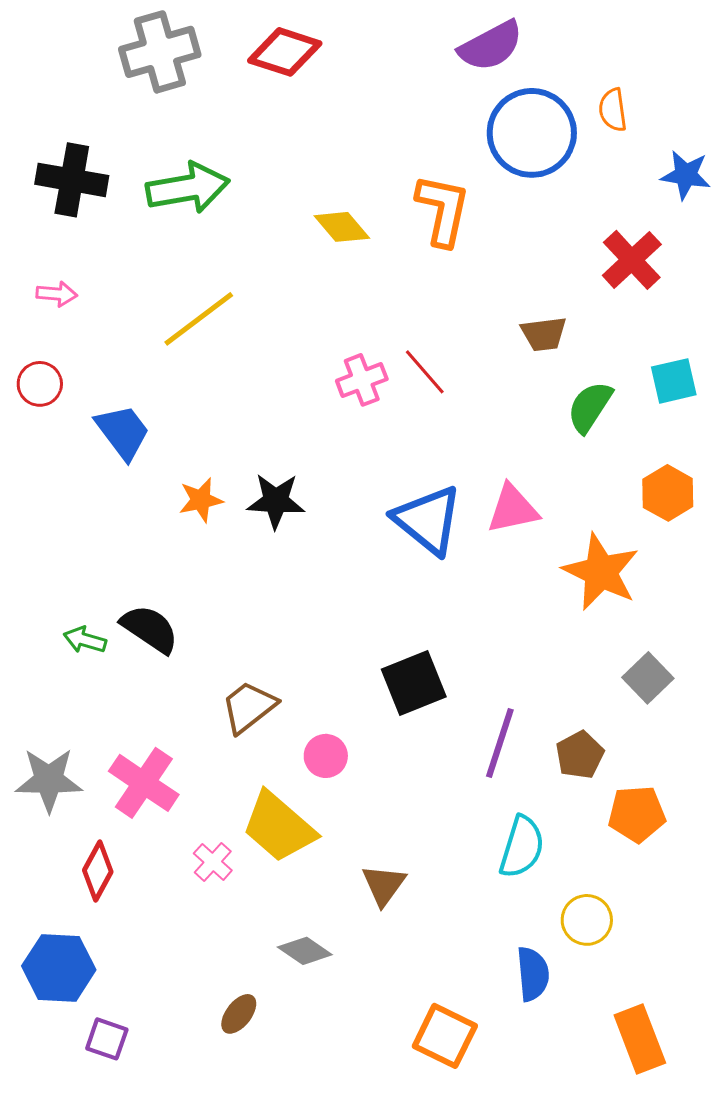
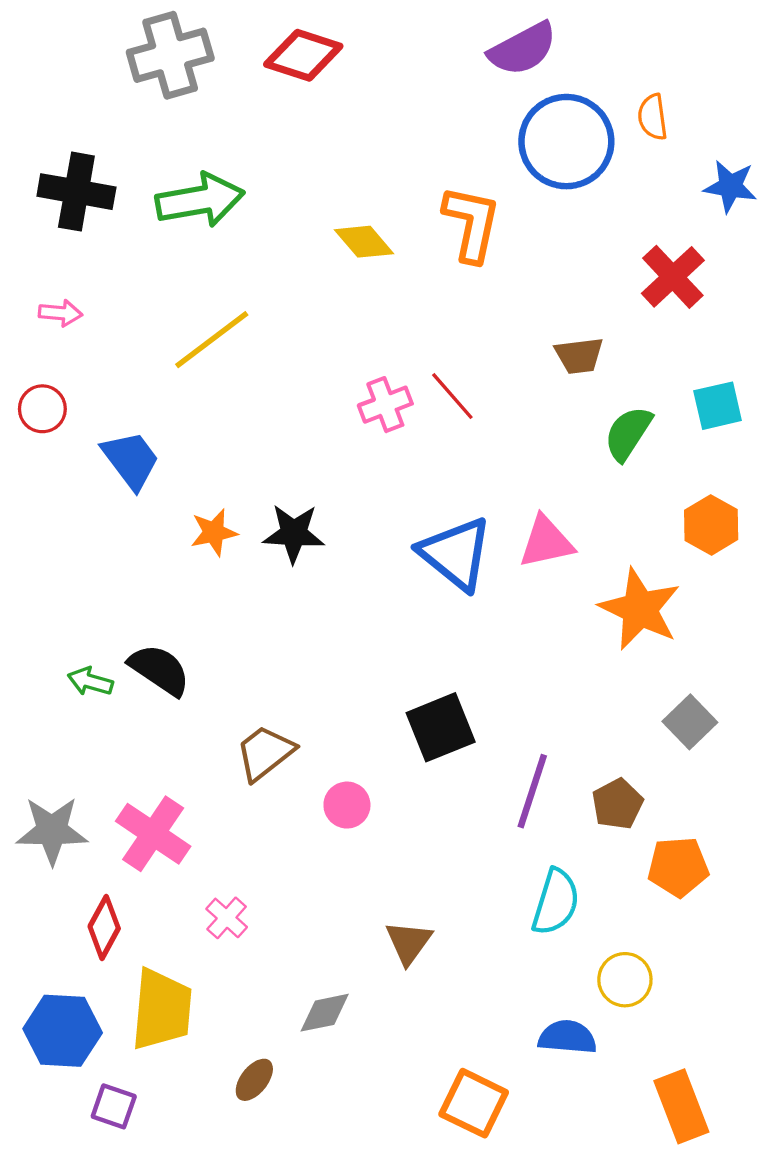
yellow trapezoid: (279, 827) -> (162, 1010), moved, turned -126
gray diamond: (305, 951) -> (325, 1013), turned -46
blue semicircle: (533, 974) -> (567, 1037), turned -80

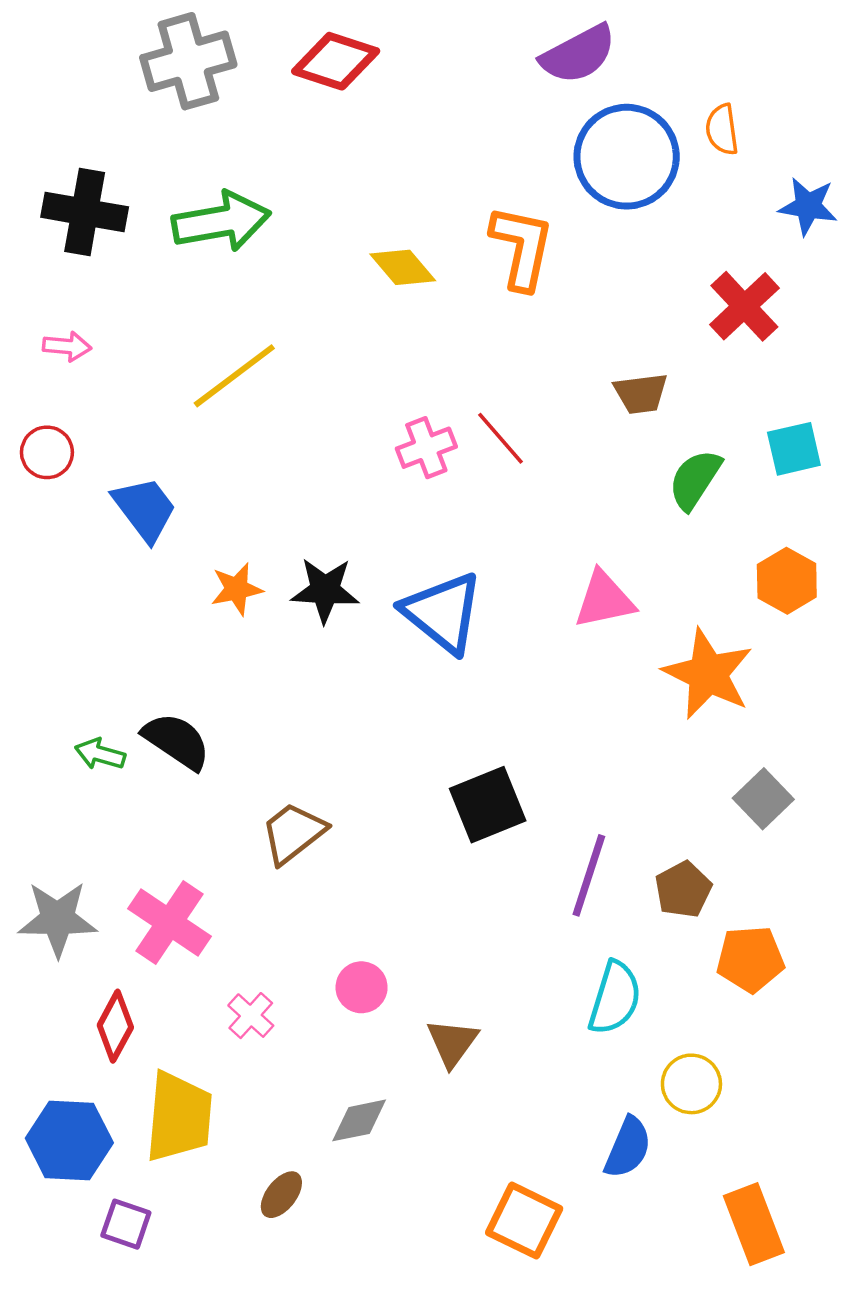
blue triangle: (456, 554) -> (443, 613), moved
pink circle: (347, 805) -> (362, 987), moved
blue semicircle: (567, 1037) -> (628, 1148), turned 108

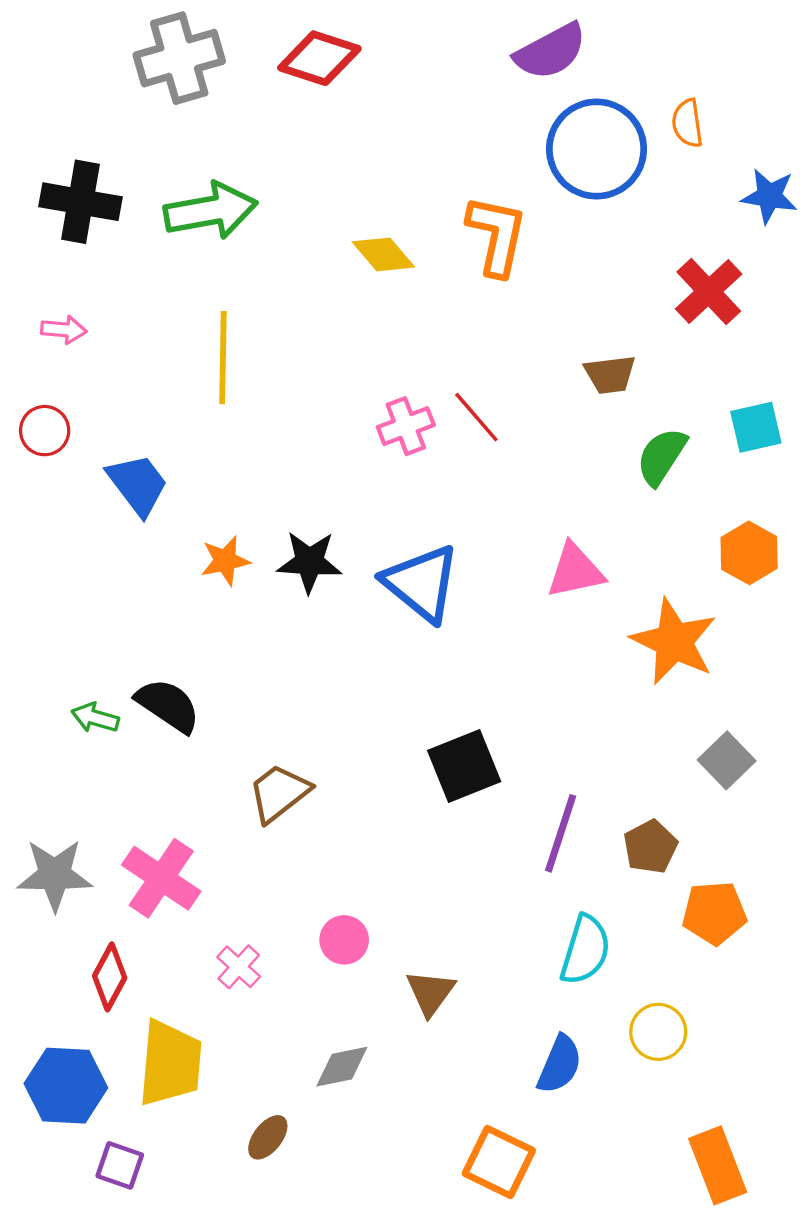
yellow line: (234, 376) -> (223, 358), turned -52
blue semicircle: (628, 1148) -> (560, 1064), moved

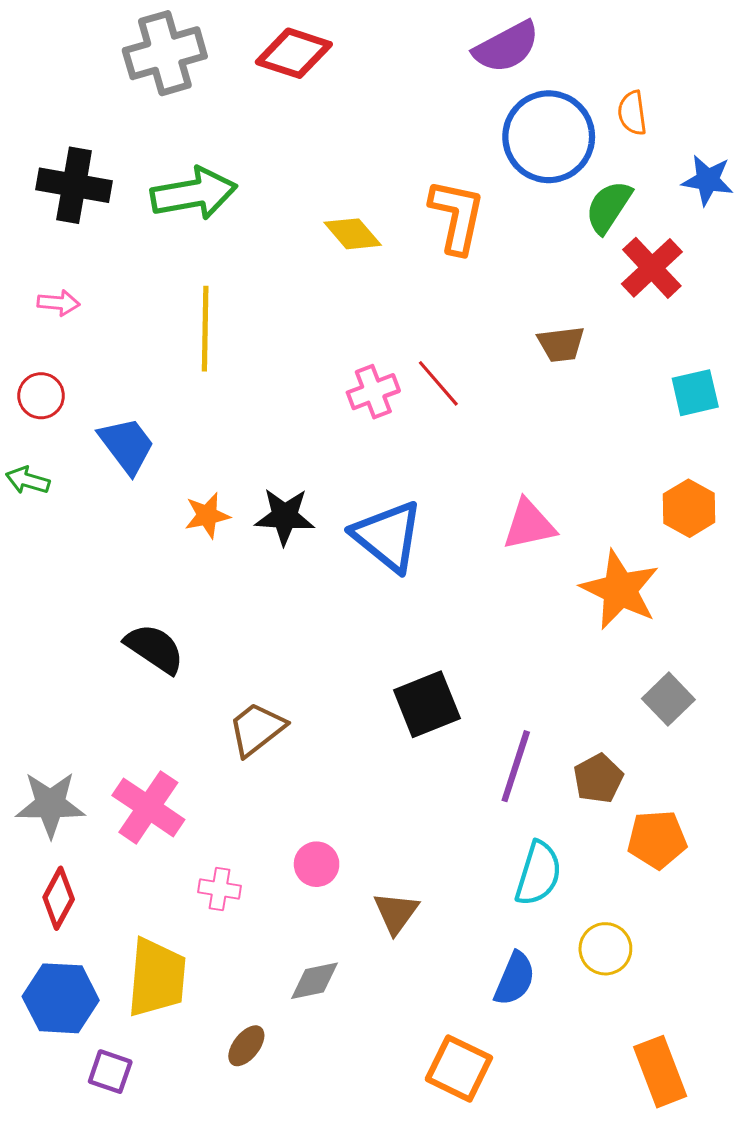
green semicircle: (662, 456) -> (609, 207), moved
green arrow: (95, 718) -> (28, 480), moved
pink cross: (239, 967) -> (220, 889), turned -33
red diamond: (110, 977) -> (59, 898), moved

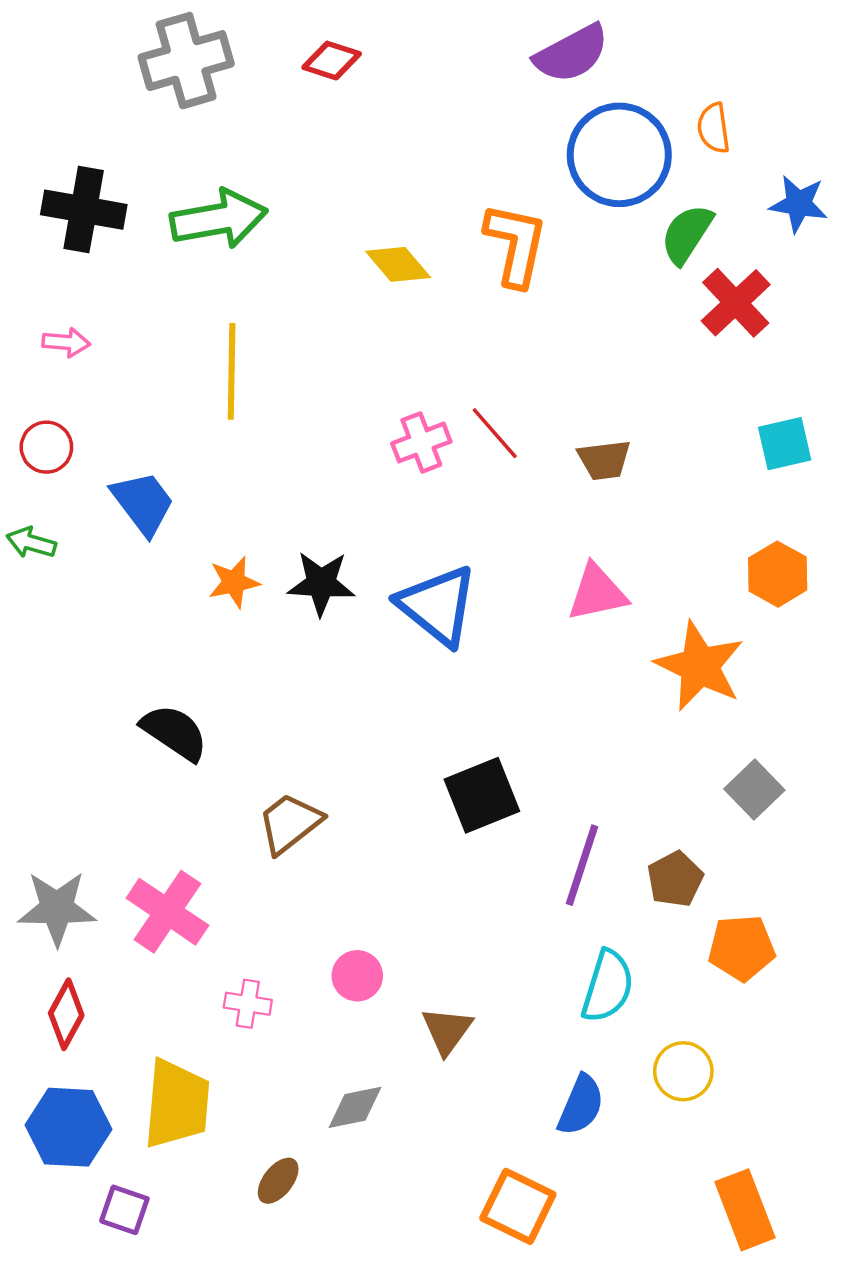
red diamond: (294, 53) -> (332, 61), size x0.7
brown trapezoid: (561, 344) -> (604, 460), moved

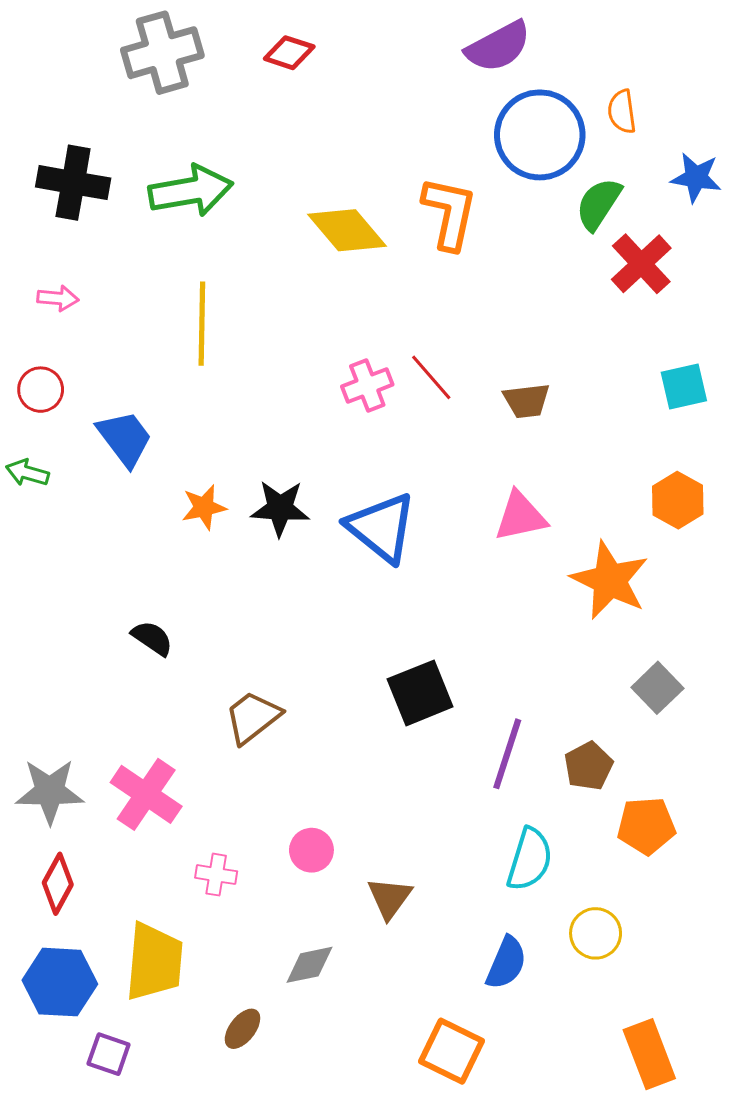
yellow diamond: (398, 264) -> (347, 230), size x1.4
black semicircle: (174, 732) -> (152, 638), size x0.7

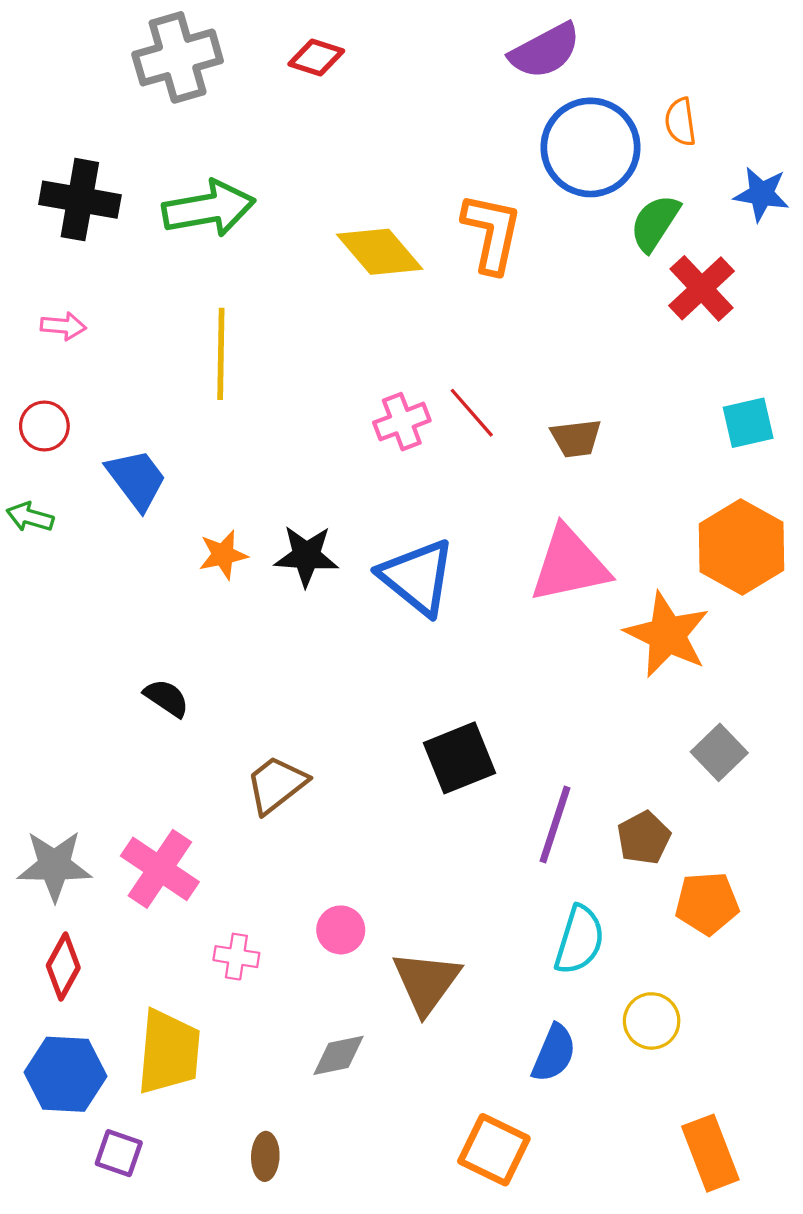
orange hexagon: (678, 500) -> (741, 547), size x1.5
pink triangle: (520, 516) -> (569, 565), size x1.4
brown triangle: (390, 898) -> (426, 982), size x1.4
brown ellipse: (242, 1029) -> (265, 1156), moved, turned -36

